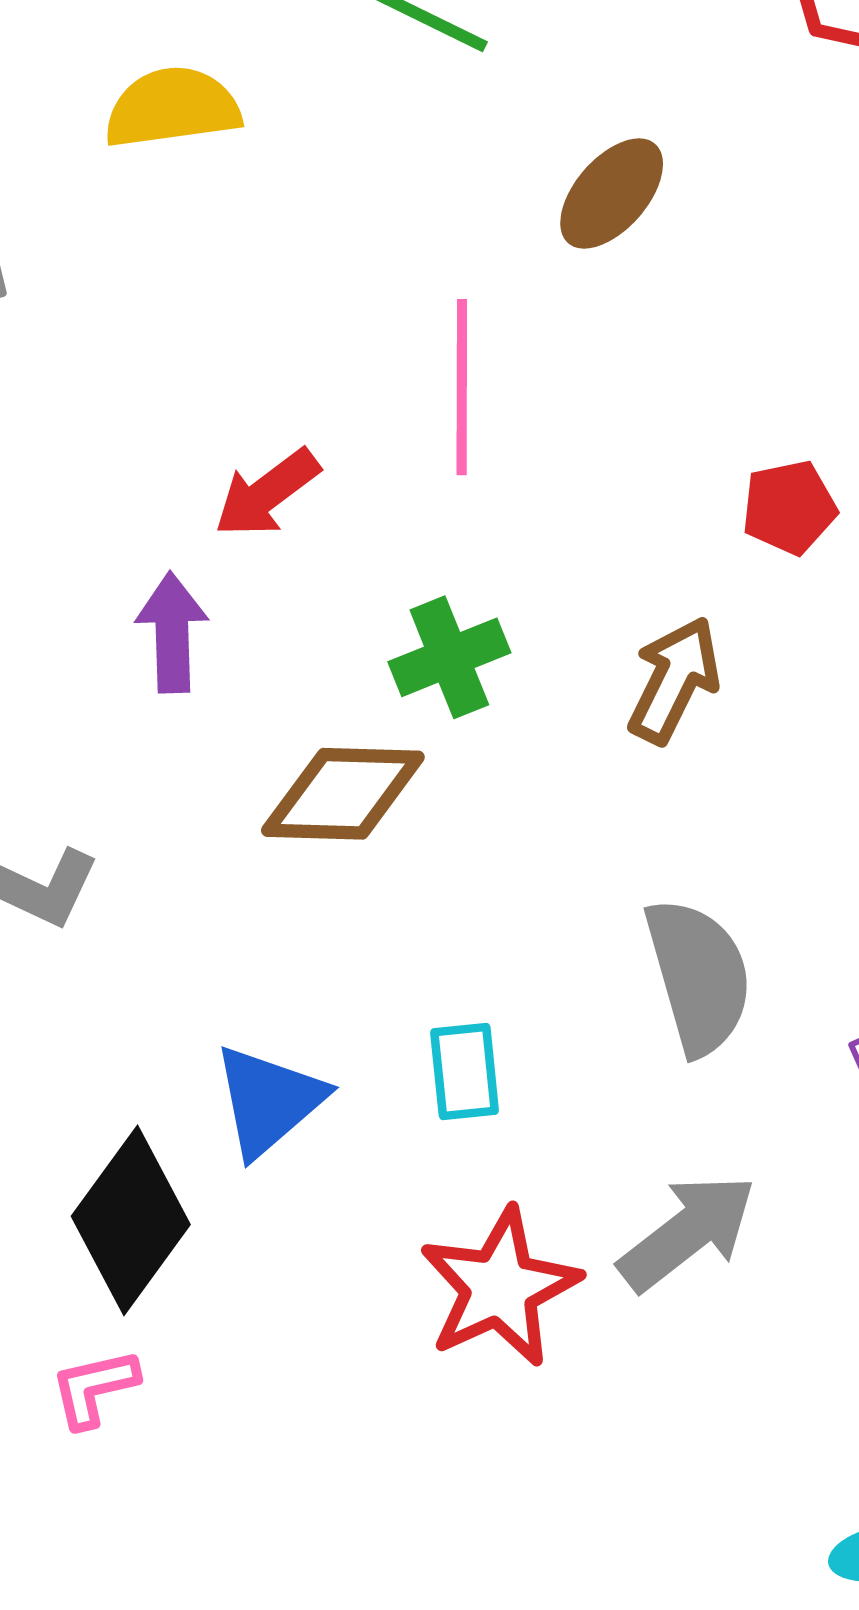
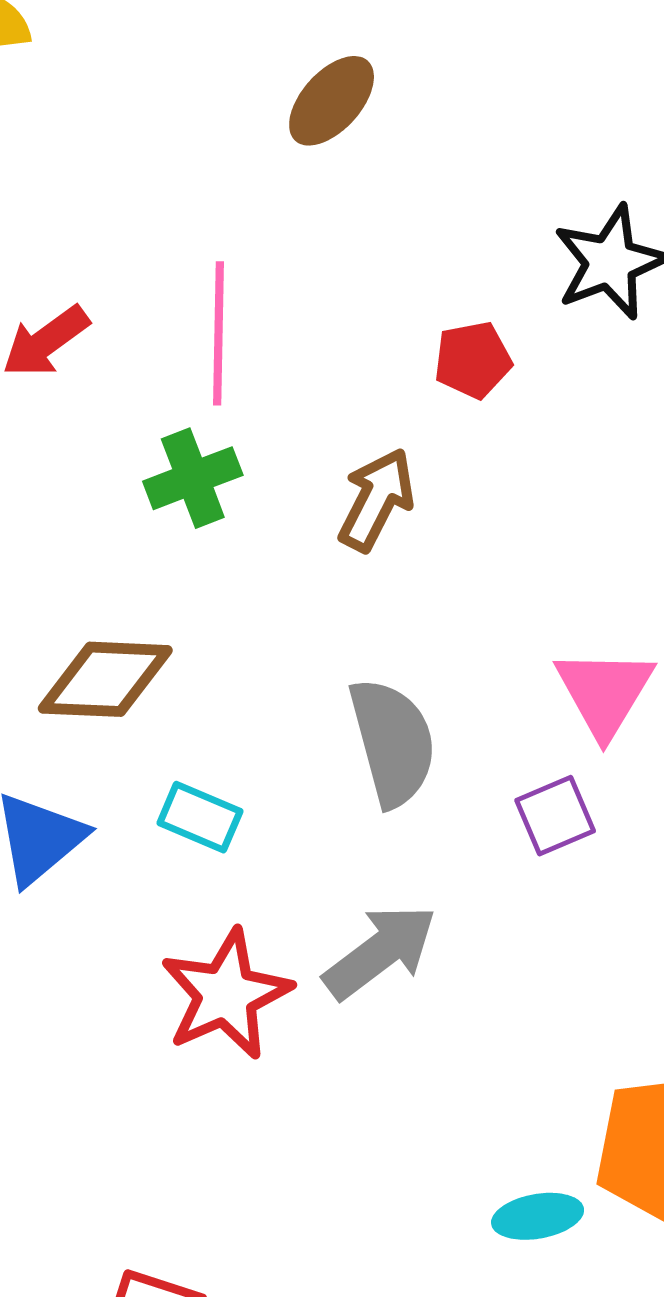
pink line: (462, 387) -> (219, 333), moved
brown diamond: (343, 794) -> (105, 679), moved
cyan rectangle: (465, 1072) -> (200, 817), turned -62

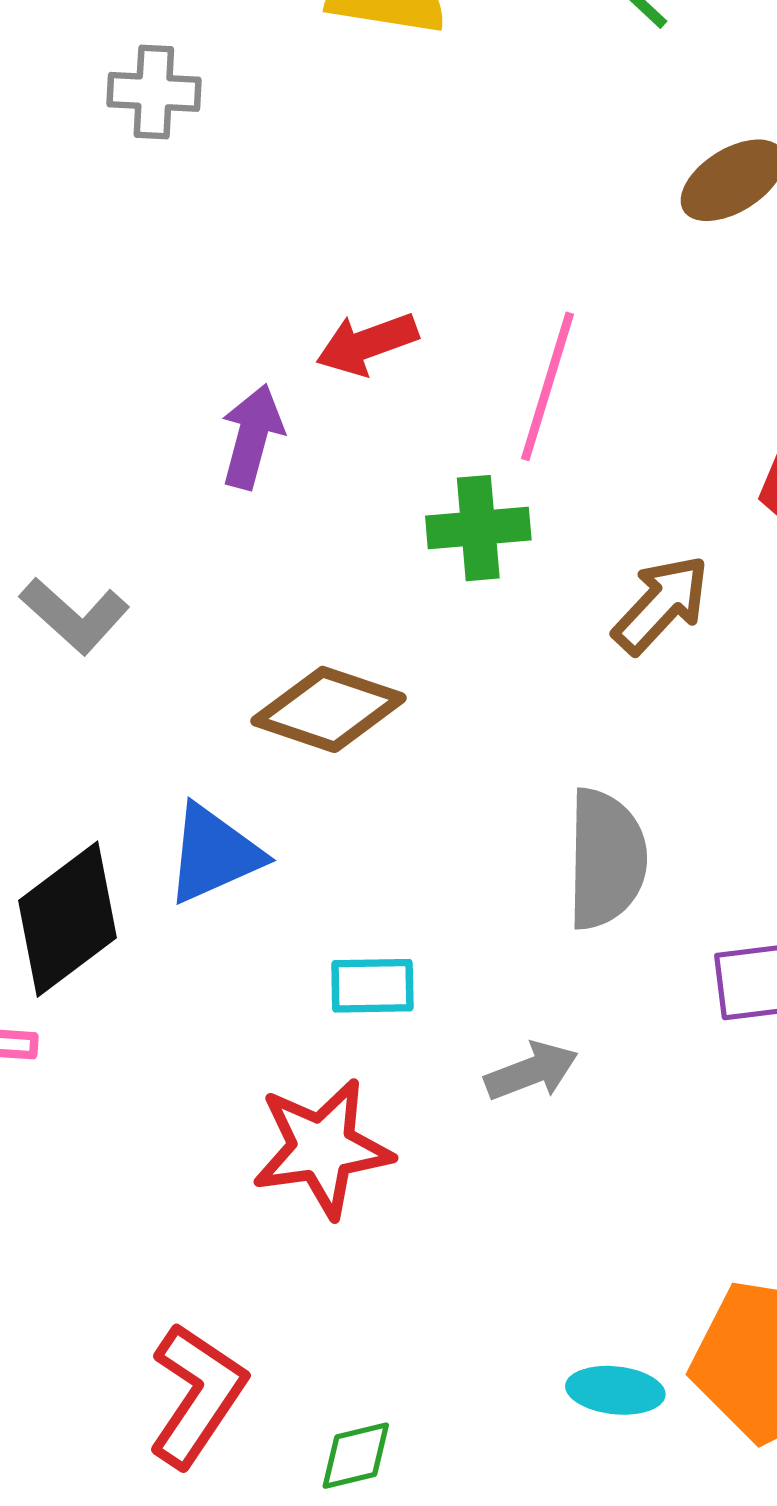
cyan rectangle: (200, 817) -> (372, 986), moved, turned -40
gray arrow: (380, 952) -> (531, 1071), size x0.7
red star: (226, 994) -> (322, 1148), moved

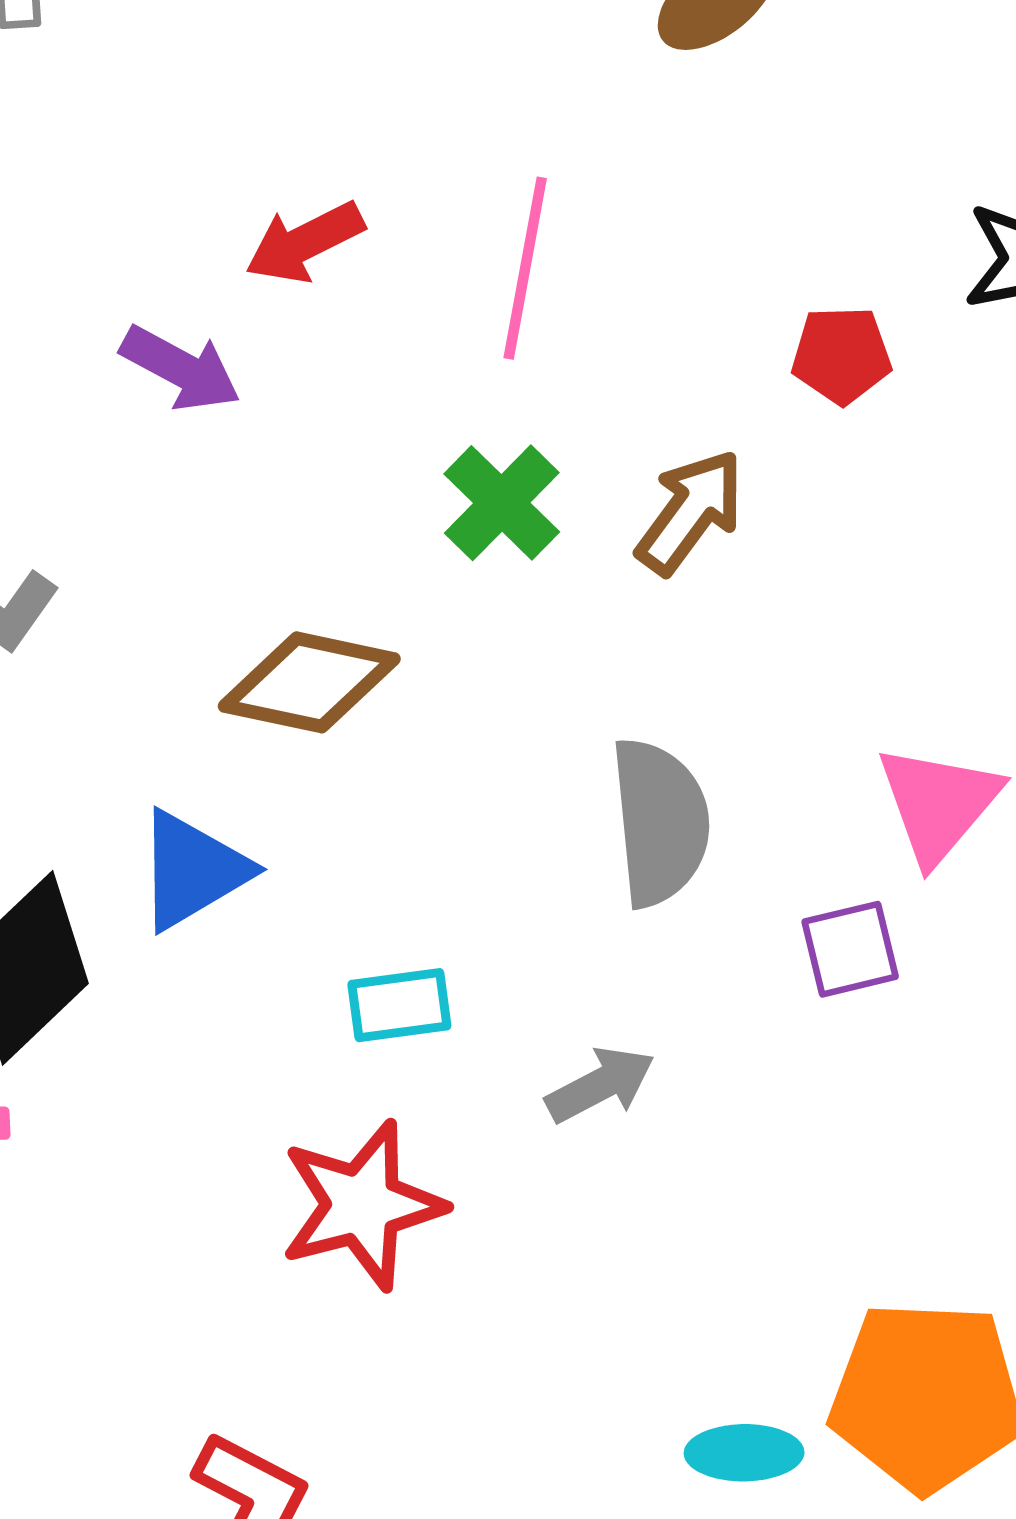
purple arrow: (252, 437) -> (181, 368), turned 110
green cross: (478, 528) -> (502, 503), moved, turned -34

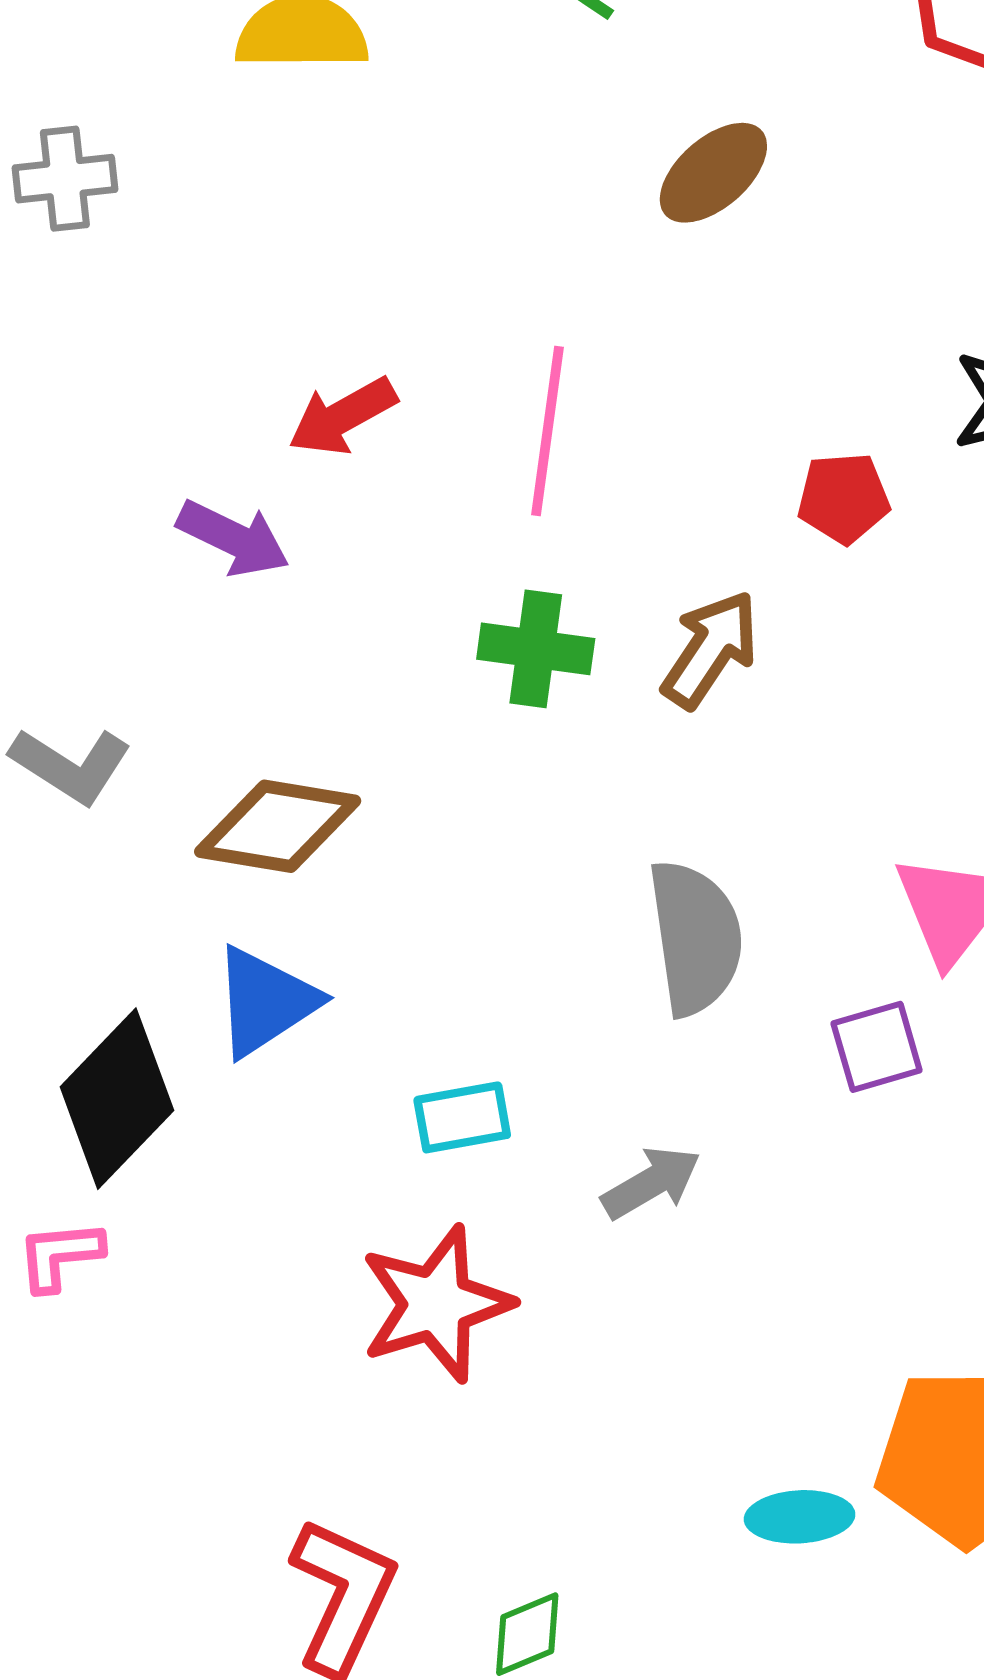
green cross: (502, 503) -> (536, 649), turned -34
brown diamond: (309, 682) -> (278, 826), moved

